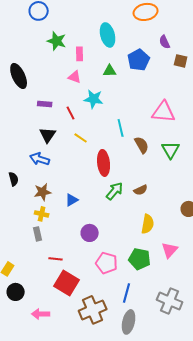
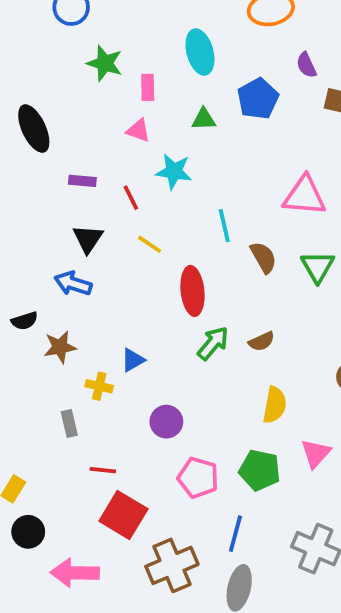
black semicircle: (14, 179) -> (24, 321), turned 88
brown star: (43, 192) -> (60, 347), moved
yellow cross: (42, 214) -> (99, 386), moved
pink arrow: (41, 314) -> (75, 573), size x1.4

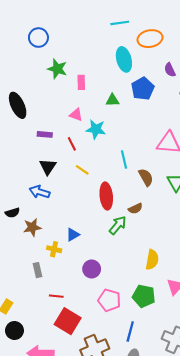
cyan ellipse: (200, 52) -> (124, 59), moved
pink triangle: (138, 130) -> (76, 115), moved
brown semicircle: (262, 341) -> (135, 209), moved

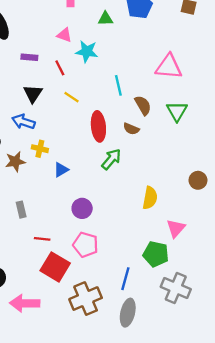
brown semicircle: (135, 209) -> (131, 129), moved, turned 48
yellow cross: (54, 249) -> (40, 149), moved
green pentagon: (144, 296) -> (156, 254), moved
pink pentagon: (109, 300) -> (86, 245), moved

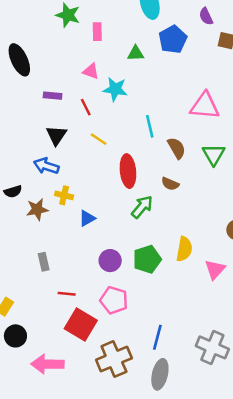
brown semicircle: (131, 129) -> (170, 184), moved
pink triangle: (176, 228) -> (215, 269), moved
green pentagon: (156, 254) -> (147, 259), moved, turned -30

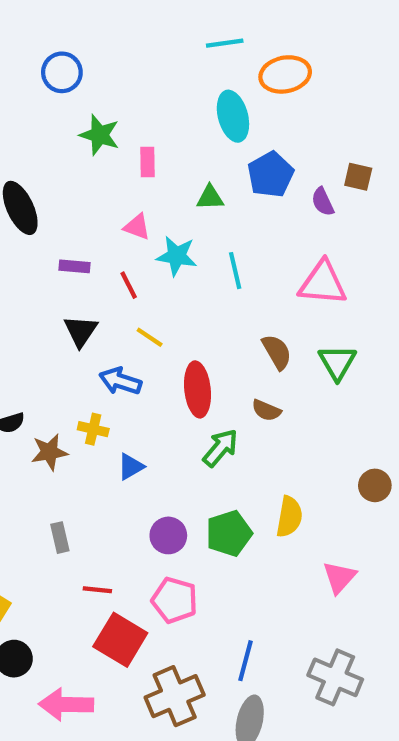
purple semicircle: (206, 16) -> (323, 202), moved
cyan line: (150, 126) -> (235, 271), moved
blue arrow: (46, 166) -> (120, 381), moved
pink triangle: (215, 269) -> (339, 577), moved

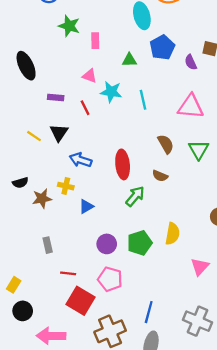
yellow line: (150, 337) -> (34, 136), moved

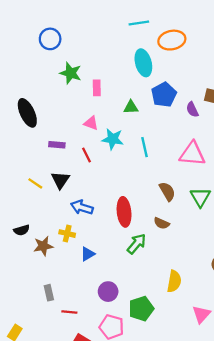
green pentagon: (140, 243) -> (141, 309), moved
red line: (68, 273) -> (69, 312), moved

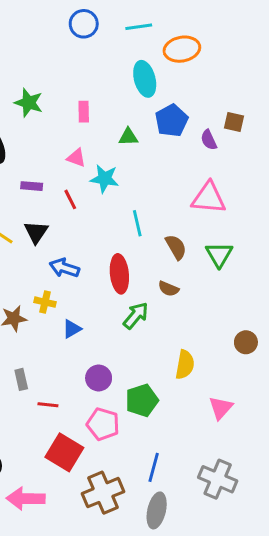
blue circle: (50, 39) -> (84, 24), moved
green star: (71, 73) -> (29, 103), moved
cyan line: (145, 147) -> (137, 223), moved

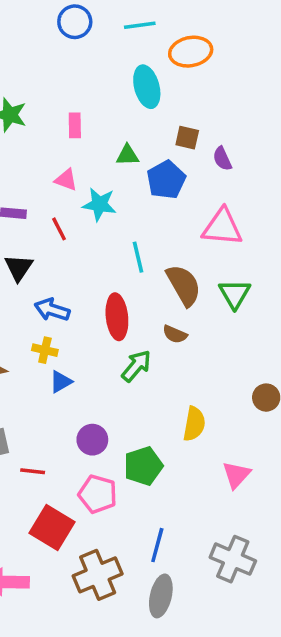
blue pentagon: (171, 121) -> (166, 180), moved
brown square: (234, 122) -> (187, 138), moved
brown semicircle: (176, 247) -> (184, 285), size x1.4
yellow cross: (45, 302) -> (45, 350), moved

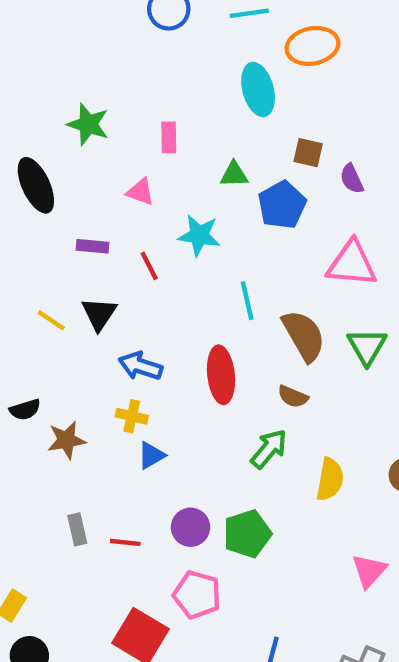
pink triangle: (66, 180) -> (140, 192), moved
green arrow: (136, 366) -> (269, 449), moved
yellow semicircle: (194, 424) -> (330, 479), moved
green pentagon: (143, 466) -> (247, 534), moved
red line: (33, 471) -> (125, 542), moved

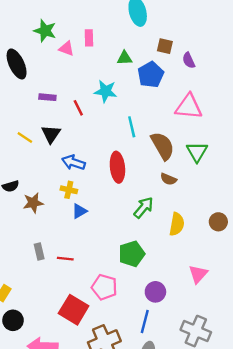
pink triangle: (140, 192) -> (66, 49), moved
brown semicircle: (293, 397) -> (168, 179), moved
purple circle: (191, 527) -> (155, 292), moved

